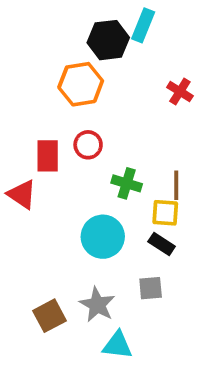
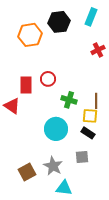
cyan rectangle: (143, 25) -> (91, 17), moved
orange hexagon: (81, 84) -> (30, 35), moved
red cross: (180, 92) -> (98, 50), turned 32

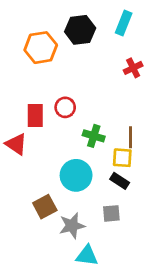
gray star: (53, 166) -> (72, 226), turned 30
brown square: (27, 172) -> (45, 207), moved

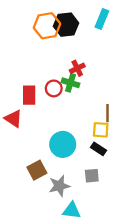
orange hexagon: (41, 48) -> (47, 26), moved
red cross: (133, 68) -> (77, 68), moved
green cross: (94, 136) -> (71, 83), moved

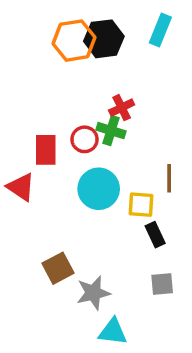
yellow square: (101, 130) -> (141, 205), moved
cyan circle: (63, 144) -> (99, 189), moved
black rectangle: (98, 149) -> (155, 235), turned 32
gray square: (92, 176) -> (162, 284), moved

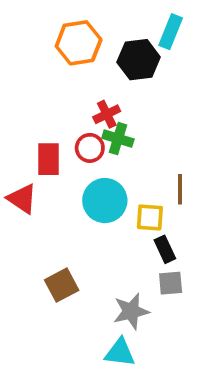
black hexagon: (104, 39) -> (139, 60), moved
red cross: (122, 108) -> (107, 114), moved
gray square: (162, 284) -> (171, 283), moved
gray star: (93, 293) -> (131, 311), moved

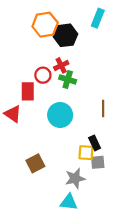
black hexagon: (139, 60) -> (65, 35), moved
red circle: (90, 148) -> (43, 75), moved
yellow square: (150, 217) -> (86, 153), moved

